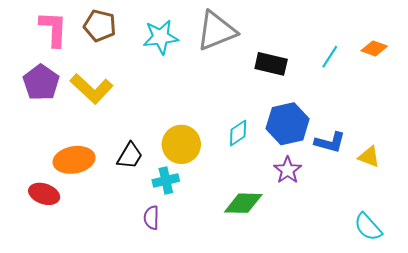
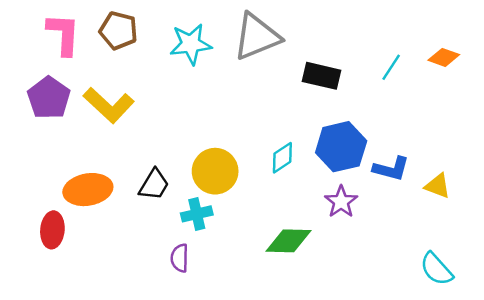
red ellipse: (44, 194) -> (52, 230), turned 76

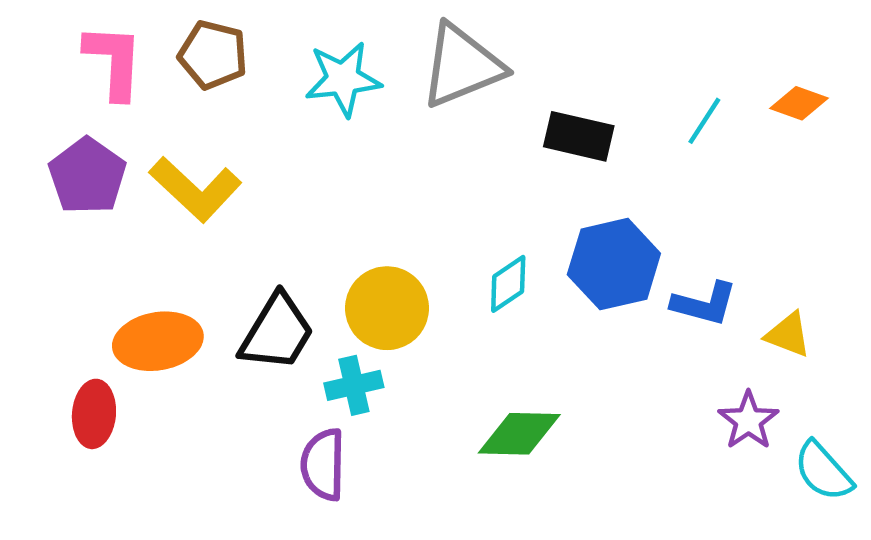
black trapezoid: (154, 185) -> (277, 332), size x1.4
purple star: (341, 202) -> (748, 421), moved
purple semicircle: (180, 258) -> (323, 465), size x1.4
cyan semicircle: (436, 269) -> (823, 471), moved

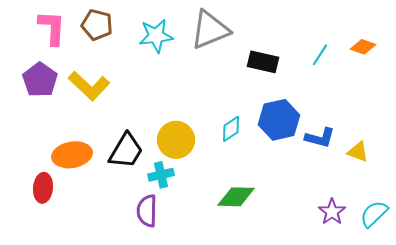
purple star: (748, 421) -> (332, 212), moved
cyan semicircle: (823, 471) -> (374, 214), turned 88

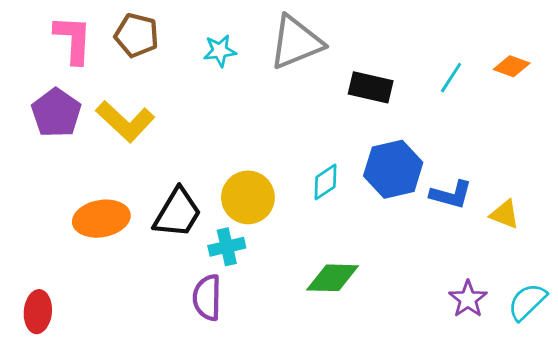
cyan star: (156, 36) -> (220, 51), size x0.7
red ellipse: (43, 188) -> (38, 312), moved

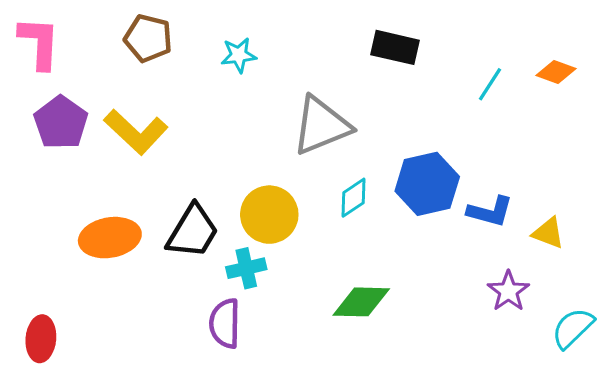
pink L-shape: (73, 39) -> (39, 43), moved
gray triangle: (296, 42) -> (321, 126), moved
black rectangle: (371, 87) -> (395, 47), moved
purple star: (468, 299) -> (508, 291), moved

